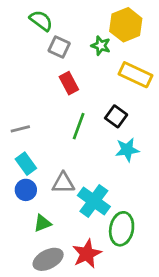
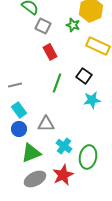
cyan cross: (94, 201) -> (64, 146), moved, size x0.7
green triangle: (43, 223) -> (31, 153), size x1.5

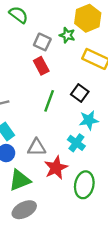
gray square: (43, 26) -> (42, 42), moved
cyan cross: (64, 146) -> (76, 143), moved
red star: (63, 175) -> (56, 168), moved

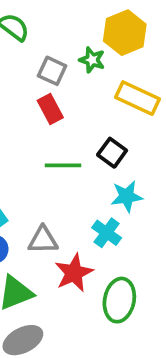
green line: (49, 101) -> (63, 165), turned 70

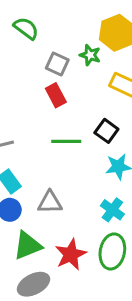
cyan cross: (107, 233) -> (112, 210), moved
red star: (74, 273) -> (71, 254), moved

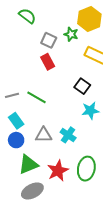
green line: (66, 141) -> (36, 97), moved, turned 30
cyan cross: (112, 210) -> (68, 135), moved

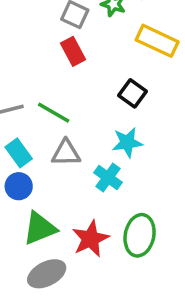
cyan star: (90, 111) -> (127, 142), moved
gray triangle: (44, 135) -> (66, 153), moved

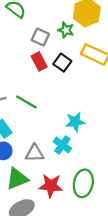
black square: (133, 93) -> (62, 63), moved
gray triangle: (66, 153) -> (35, 153), moved
red star: (90, 239) -> (51, 186), turned 30

